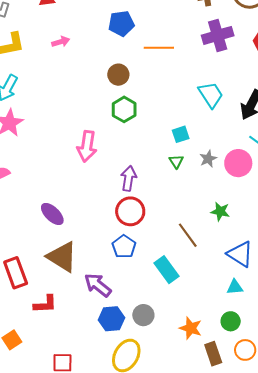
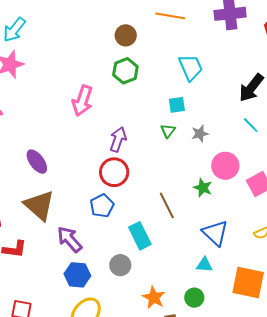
cyan trapezoid: (211, 95) -> (191, 67), moved
pink circle: (238, 163) -> (225, 166), moved
gray circle: (143, 315) -> (120, 265), moved

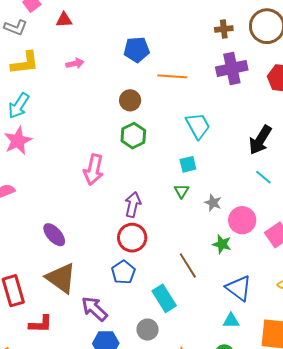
gray star: (200, 134) -> (213, 203), moved, turned -30

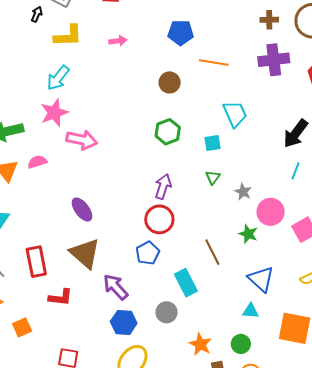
green hexagon: (133, 136) -> (168, 132), moved
cyan square: (188, 164) -> (213, 143), moved
pink arrow: (94, 170) -> (82, 140), moved, turned -96
cyan line: (263, 177) -> (295, 171), turned 66

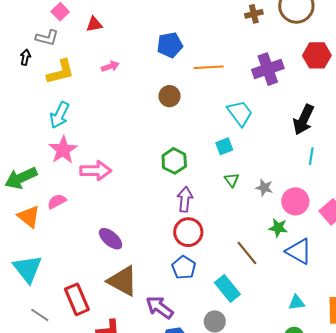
purple cross: (274, 60) -> (268, 69), moved
green hexagon: (168, 132) -> (174, 161), moved
blue triangle: (261, 279) -> (299, 251), moved

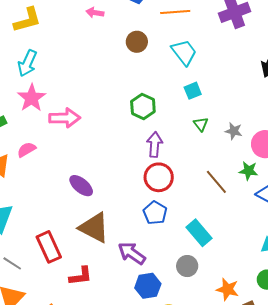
pink arrow: (110, 66) -> (95, 13), moved, turned -150
cyan trapezoid: (240, 113) -> (184, 52), moved
brown line: (247, 253) -> (216, 182), moved

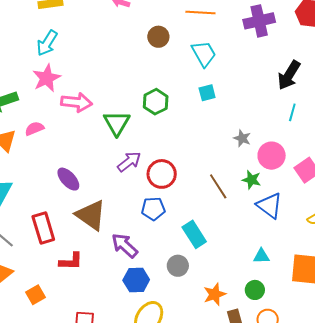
green triangle: (201, 124) -> (117, 123), moved, size x1.8
purple arrow: (155, 145) -> (129, 162), moved, turned 40
purple ellipse: (81, 186) -> (68, 179), moved
blue pentagon: (155, 213) -> (153, 209), turned 30
orange star: (228, 289) -> (215, 294), turned 30

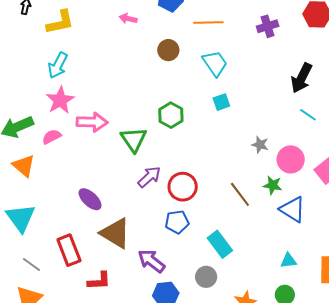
purple cross: (259, 21) -> (268, 26), size x0.7
cyan line: (292, 112) -> (308, 115), turned -66
pink semicircle: (34, 129) -> (52, 137), moved

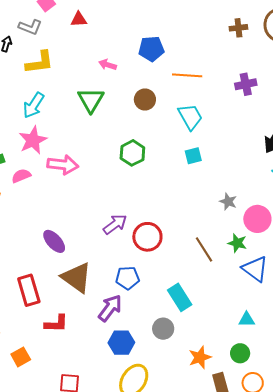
green hexagon: (171, 115) -> (132, 153), moved
green triangle: (134, 139) -> (91, 100), moved
blue pentagon: (177, 222) -> (128, 278), moved
purple arrow: (151, 261) -> (110, 308), turned 84

